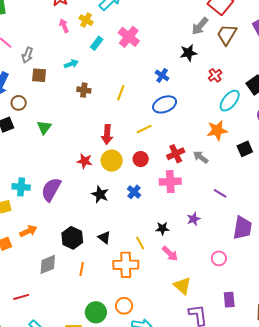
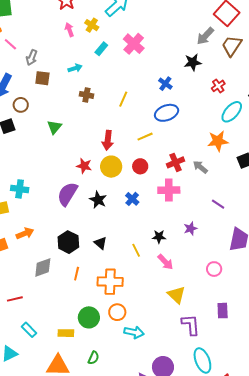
green triangle: (44, 127) -> (54, 127), moved
purple semicircle: (51, 189) -> (67, 194), moved
orange cross: (126, 265) -> (110, 282), moved

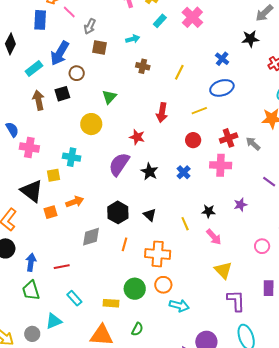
yellow circle: (111, 167) -> (91, 124), moved

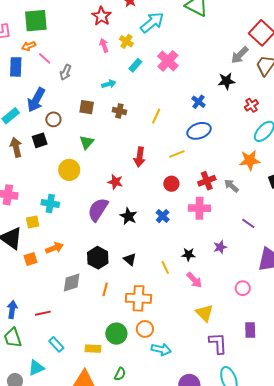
brown square: (100, 47) -> (87, 107), moved

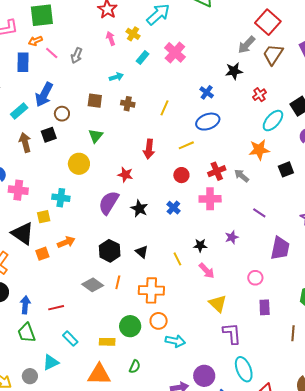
gray arrow: (66, 72) -> (77, 55), moved
gray diamond: (72, 283) -> (93, 285), moved, turned 55
purple rectangle: (250, 330) -> (265, 307), moved

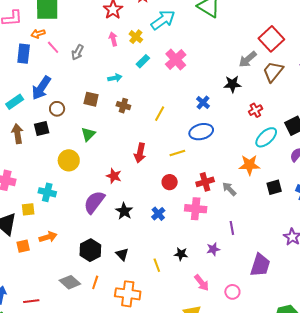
purple line: (259, 213) -> (232, 228), moved, turned 40
pink arrow: (207, 271) -> (202, 283), moved

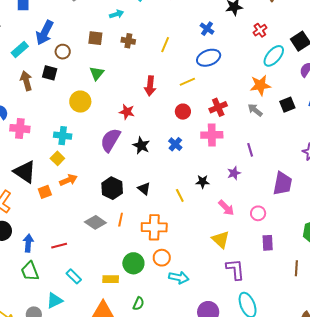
black square: (42, 129) -> (50, 73), turned 35
gray arrow: (229, 189) -> (255, 110), moved
yellow square: (28, 209) -> (57, 158), moved, turned -32

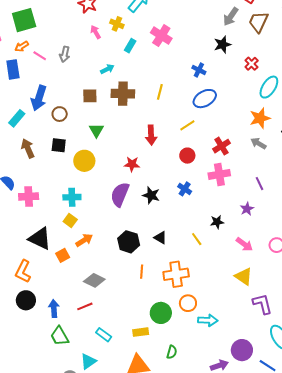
brown cross: (128, 41) -> (123, 94), size x1.6
black square: (50, 73) -> (59, 145), moved
gray diamond: (95, 222) -> (94, 280), moved

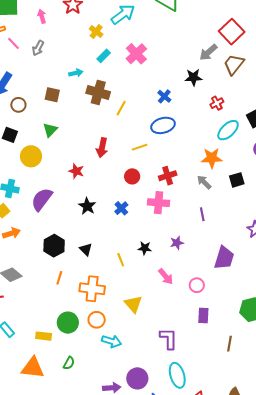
pink arrow: (96, 32) -> (42, 16), moved
brown cross: (123, 94) -> (98, 93), moved
purple line: (259, 184) -> (202, 214), moved
purple semicircle: (120, 194) -> (42, 199), moved
yellow triangle: (244, 277) -> (133, 304), moved

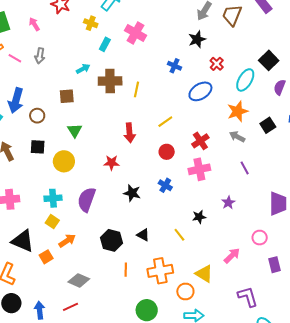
red cross: (217, 103) -> (217, 64), moved
blue ellipse: (163, 125) -> (200, 91), moved
pink arrow: (166, 277) -> (232, 256), moved, turned -78
orange circle: (97, 320) -> (185, 291), moved

